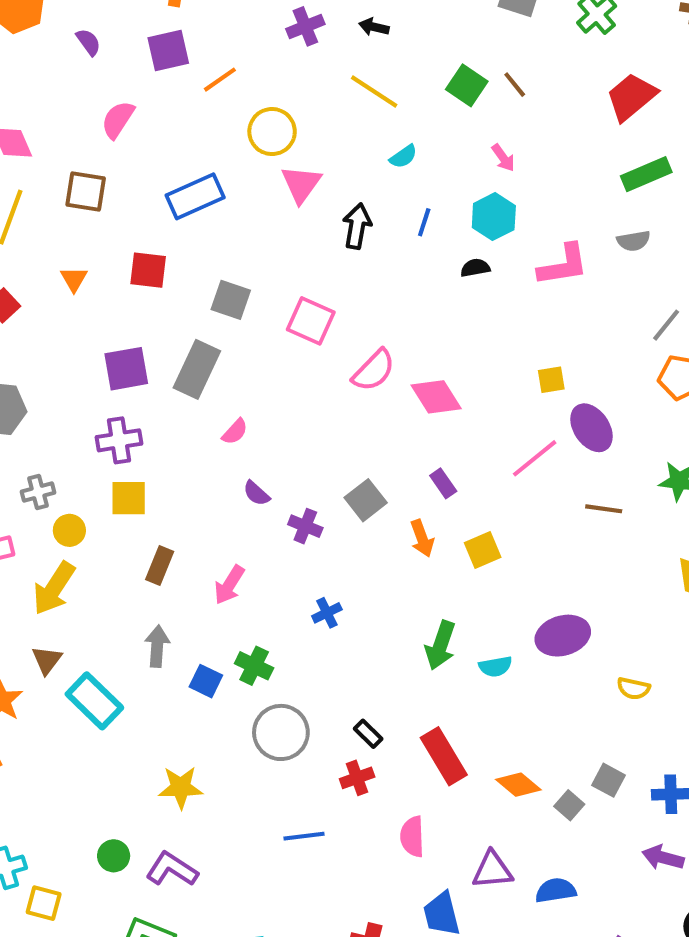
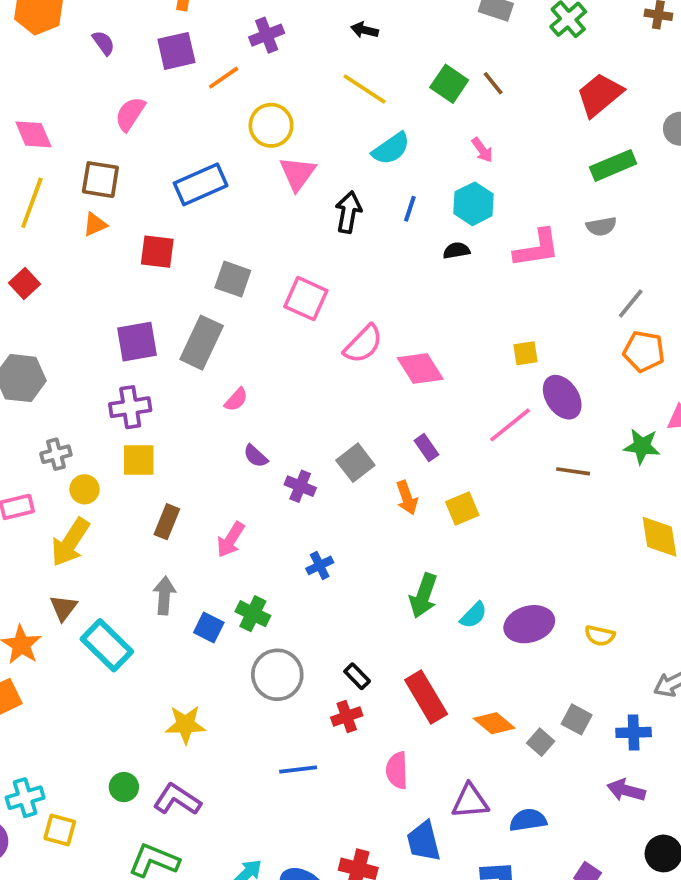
purple cross: (305, 26) -> (267, 35), moved
cyan semicircle: (403, 156) -> (391, 149), size x1.5
orange triangle: (74, 279) -> (95, 224), moved, turned 36
purple ellipse: (563, 636) -> (529, 624), moved
cyan semicircle: (495, 667) -> (474, 615), turned -36

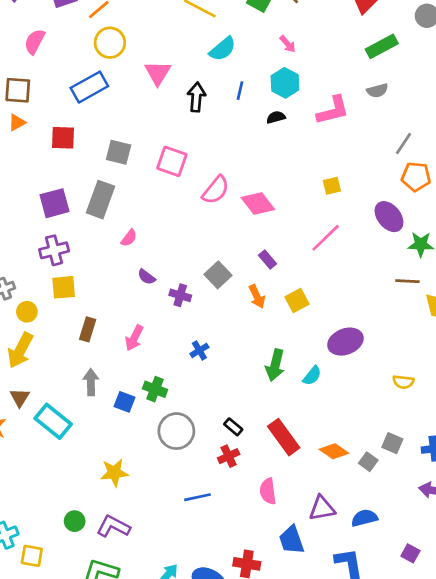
yellow circle: (271, 125) -> (110, 43), moved
purple ellipse: (562, 397) -> (389, 217), moved
brown line: (573, 471) -> (407, 281), moved
purple ellipse: (529, 624) -> (345, 342), moved

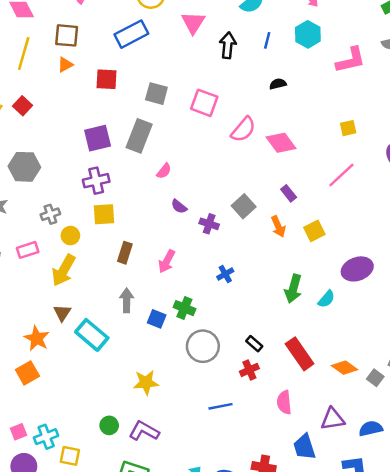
black semicircle: (276, 117) -> (278, 84), moved

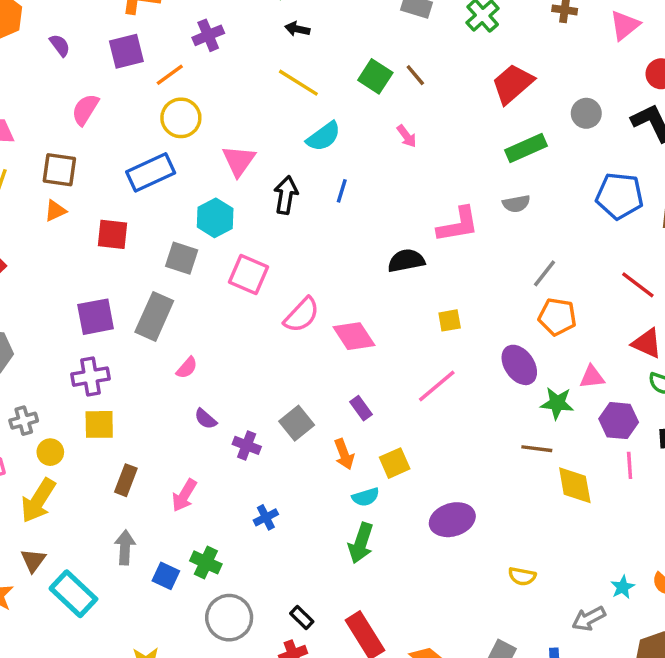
cyan hexagon: (308, 34) -> (215, 218), moved
black semicircle: (278, 84) -> (406, 261), moved, size x1.5
cyan semicircle: (326, 299) -> (366, 497), moved, turned 30

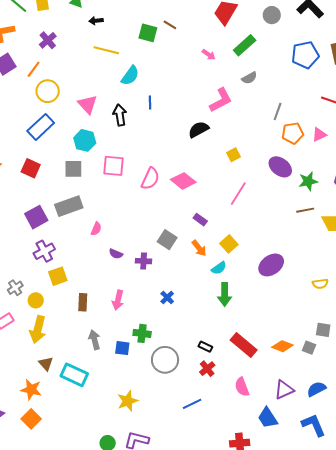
pink arrow: (407, 136) -> (209, 55), moved
red square: (112, 234) -> (31, 168), turned 36
gray rectangle: (154, 316) -> (69, 206), turned 64
pink triangle: (592, 377) -> (319, 135), moved

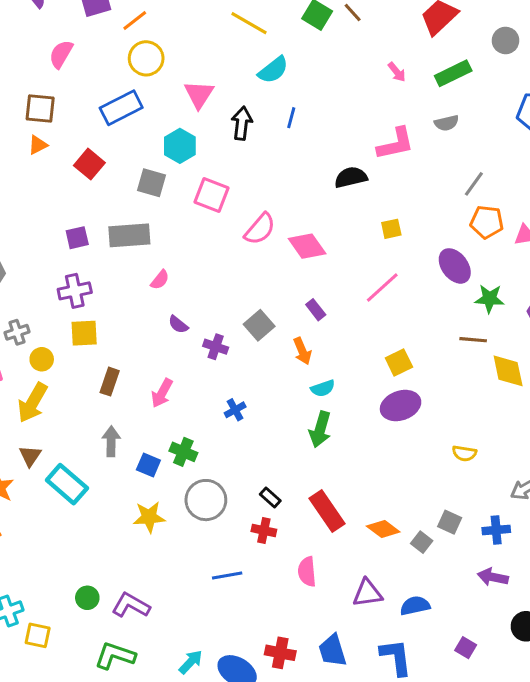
purple square: (36, 217) -> (77, 238), size x0.7
yellow square: (229, 244) -> (399, 363), moved
red cross: (207, 369) -> (264, 530), turned 35
yellow star: (128, 401) -> (149, 517), moved
blue trapezoid: (268, 418) -> (332, 651), moved

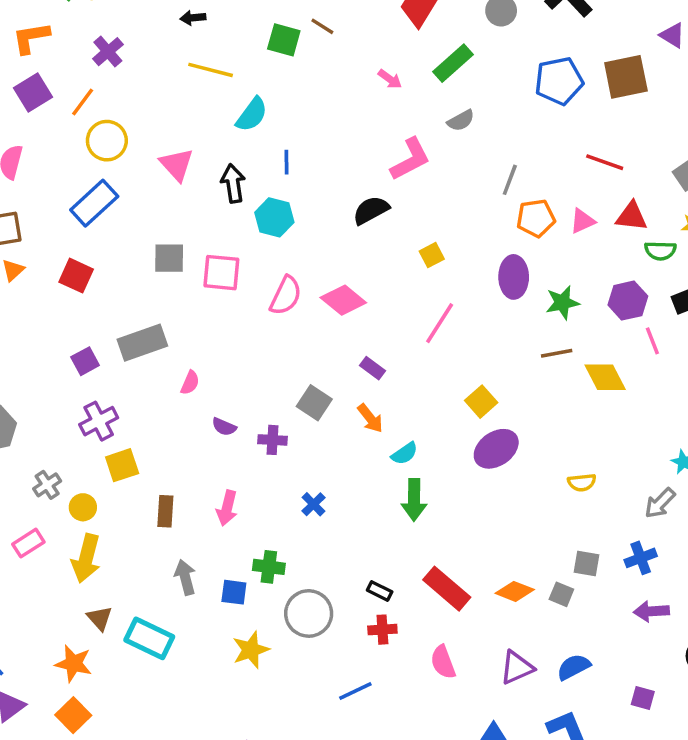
cyan hexagon: (180, 146) -> (274, 217), moved
gray square: (152, 183) -> (169, 258), moved
purple ellipse: (455, 266) -> (514, 277), turned 52

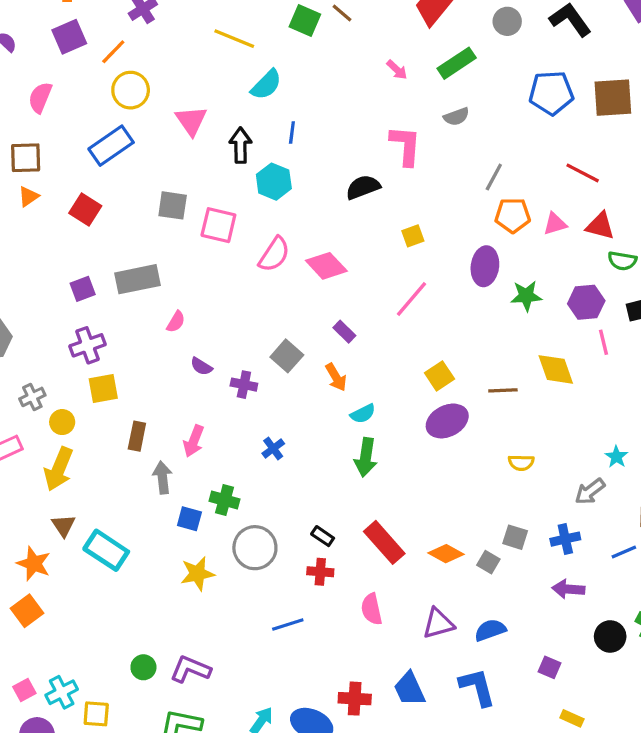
pink L-shape: (410, 159) -> (406, 146), turned -66
brown line: (557, 353) -> (503, 390), moved
gray arrow: (185, 577) -> (162, 477), moved

